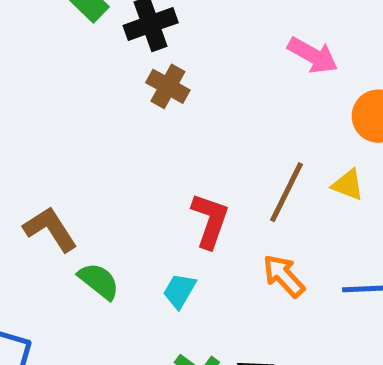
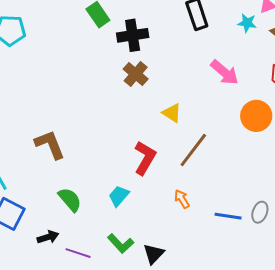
yellow triangle: (348, 185) -> (172, 113), moved
orange arrow: (284, 276) -> (182, 199), size x0.7
green semicircle: (99, 281) -> (70, 200), moved

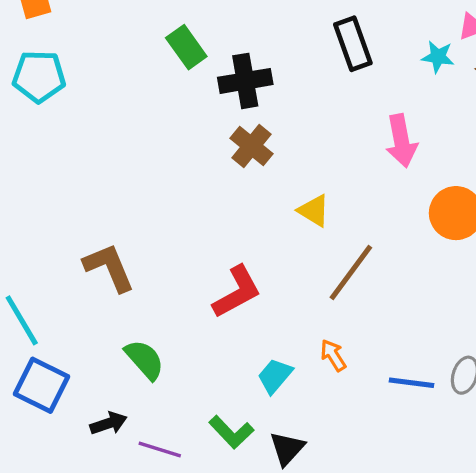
pink arrow: (225, 72) -> (401, 141), turned 40
red L-shape: (145, 158) -> (237, 292), moved, turned 32
cyan trapezoid: (119, 196) -> (275, 376), moved

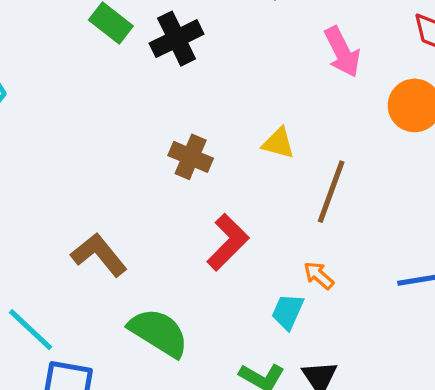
brown cross: (252, 146) -> (191, 157), moved
orange arrow: (333, 355) -> (319, 275), moved
green semicircle: (144, 360) -> (159, 333), size x1.4

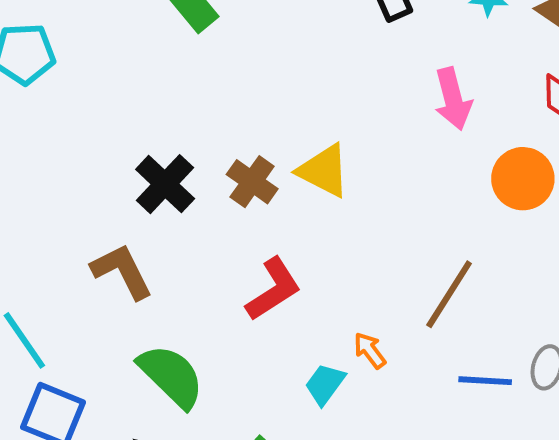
black cross: (177, 39) -> (165, 184), moved, turned -33
yellow triangle: (278, 143) -> (324, 171), moved, size x1.4
brown line: (331, 192) -> (449, 294), moved

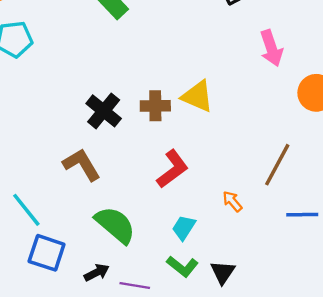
brown cross: (252, 182) -> (155, 106), turned -32
cyan trapezoid: (325, 384) -> (184, 228), moved

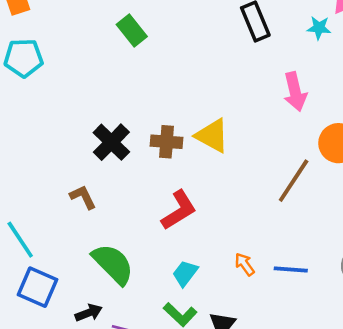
brown L-shape: (82, 165) -> (83, 197), size x0.7
brown line: (277, 165) -> (294, 181), moved
orange arrow: (232, 201) -> (245, 264), moved
blue line: (302, 215) -> (291, 270), moved

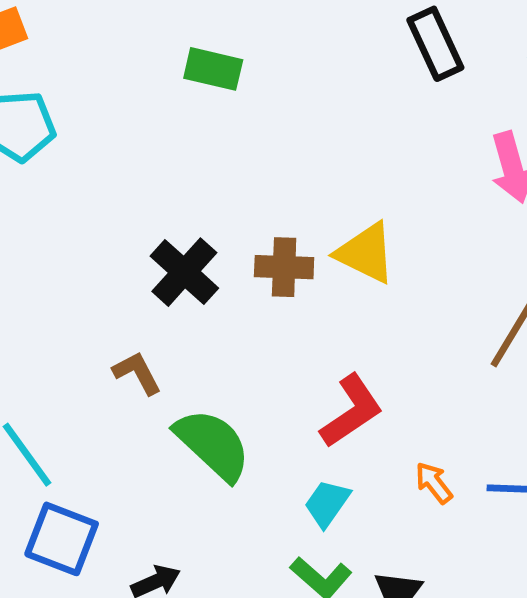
green rectangle: (132, 30) -> (213, 69), turned -36
red L-shape: (179, 210) -> (351, 411), moved
green semicircle: (113, 264) -> (213, 445), moved

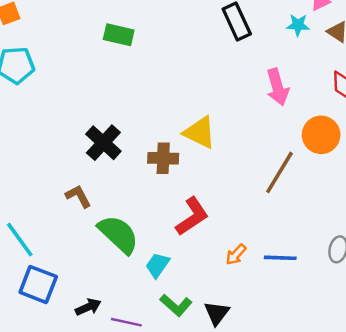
brown cross: (284, 267) -> (163, 158), moved
orange arrow: (434, 483) -> (236, 255), turned -100
cyan trapezoid: (327, 503) -> (158, 265), moved

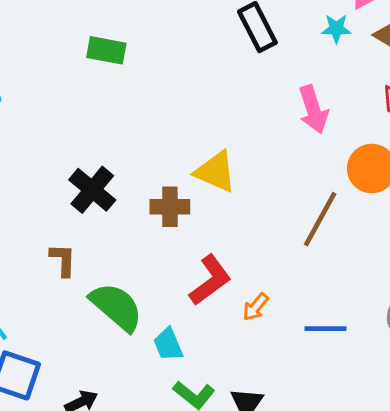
brown L-shape: (78, 196) -> (63, 260), turned 32
orange arrow: (236, 255) -> (256, 307), moved
cyan trapezoid: (158, 265) -> (168, 344), turned -56

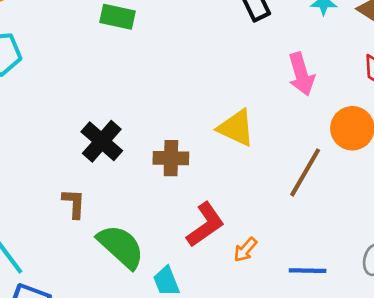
yellow triangle: (216, 172) -> (236, 128), moved

